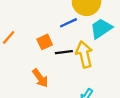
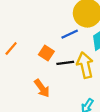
orange square: (45, 42) -> (46, 53), turned -32

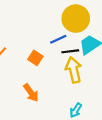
black line: (65, 63) -> (70, 51), moved

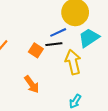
black line: (70, 51) -> (54, 44), moved

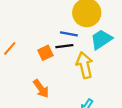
blue line: (58, 32) -> (69, 34), turned 35
orange square: (36, 50) -> (45, 53), turned 32

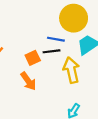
orange arrow: (41, 89) -> (28, 81), moved

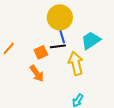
yellow circle: (74, 18) -> (60, 17), moved
blue line: (56, 39) -> (62, 35), turned 63

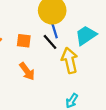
black line: (58, 46) -> (50, 42), turned 56
orange square: (41, 52) -> (24, 41), moved, turned 32

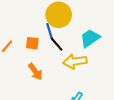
blue line: (54, 30) -> (50, 31), moved
yellow arrow: (70, 60) -> (75, 61), turned -85

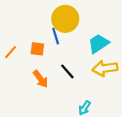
black line: (57, 44) -> (67, 71), moved
yellow arrow: (75, 61) -> (105, 68), moved

